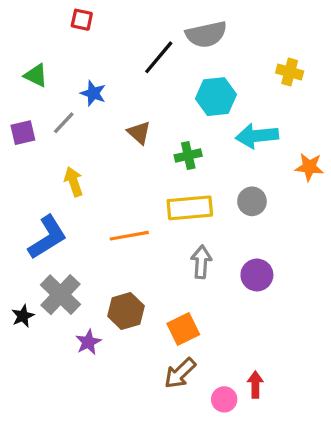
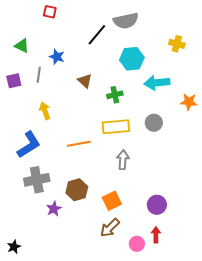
gray line: (64, 123) -> (39, 75), turned -35
purple circle: (257, 275) -> (157, 205), moved
gray cross: (60, 295) -> (37, 180), turned 35
black star: (23, 316) -> (14, 247), moved

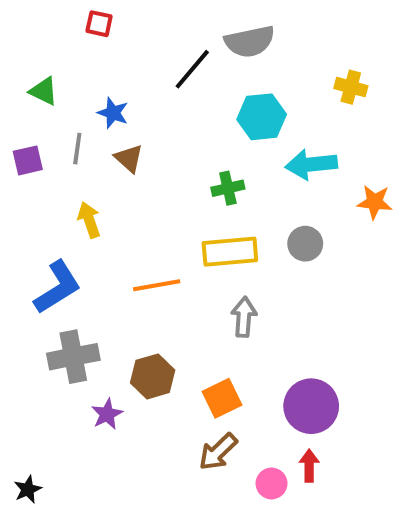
brown triangle: (85, 81) -> (129, 158), moved
purple circle: (157, 205) -> (311, 406), size x1.4

